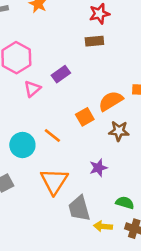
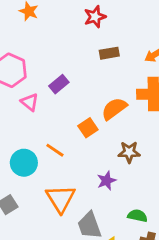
brown rectangle: (94, 41) -> (109, 53), moved
pink triangle: (32, 89) -> (30, 102), turned -36
brown star: (119, 131) -> (129, 152), moved

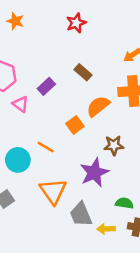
brown rectangle: (109, 53) -> (83, 72), moved, turned 54
purple star: (106, 181) -> (94, 172), size x1.6

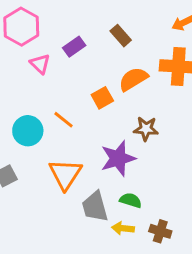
green semicircle: (124, 203) -> (131, 200), moved

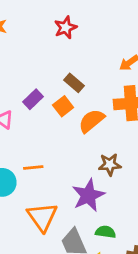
orange square: (102, 98) -> (63, 106), moved
orange line: (64, 120) -> (33, 167), turned -36

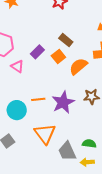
purple star: (88, 195) -> (63, 102), moved

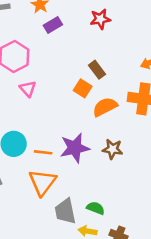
purple rectangle: (37, 52) -> (53, 25), moved
orange square: (58, 56) -> (83, 88), turned -32
orange line: (38, 99) -> (43, 152), moved

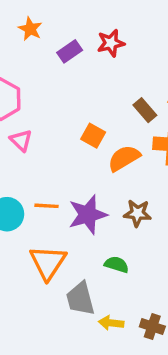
purple rectangle: (53, 25) -> (70, 51), moved
brown rectangle: (97, 70) -> (145, 110), moved
orange line: (43, 152) -> (46, 206), moved
green semicircle: (96, 208) -> (117, 265), moved

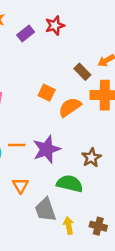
brown star: (137, 213) -> (91, 158), moved, turned -30
orange triangle: (48, 262) -> (20, 185), size x0.6
green semicircle: (117, 265) -> (70, 184), size x1.5
yellow arrow: (111, 323) -> (69, 226), turned 77

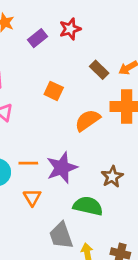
brown rectangle: (82, 72) -> (99, 70), moved
orange square: (47, 93) -> (54, 91), moved
orange triangle: (20, 185) -> (32, 197), moved

